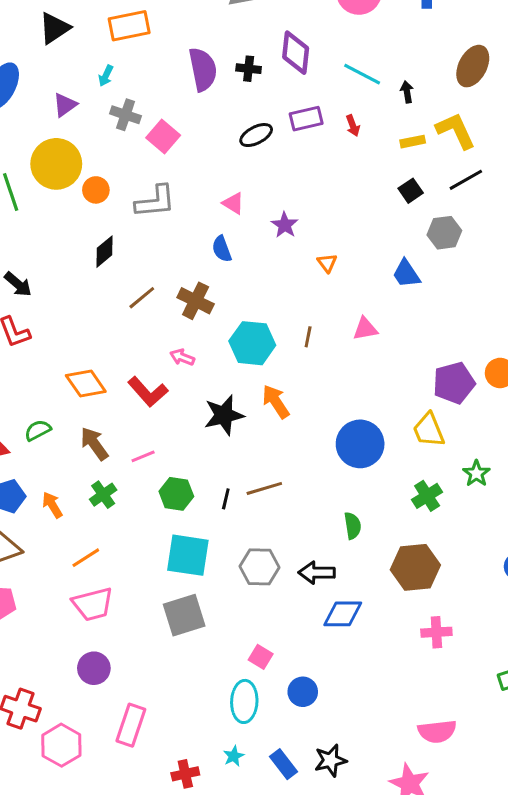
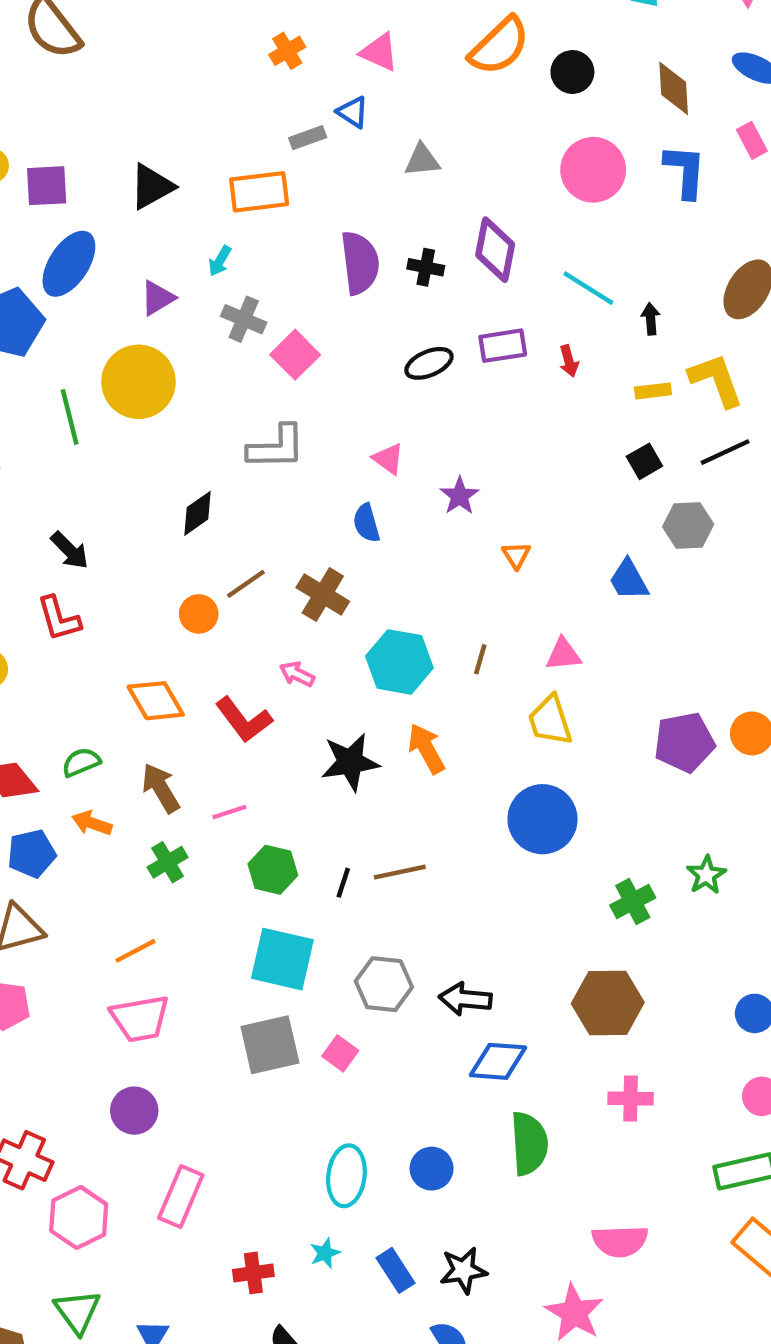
orange circle: (96, 190) -> (199, 614), moved
yellow trapezoid: (429, 430) -> (550, 720), moved
orange arrow: (52, 505) -> (92, 823), moved, turned -44
green semicircle: (353, 526) -> (529, 1143), moved, size x1.6
pink square: (261, 657) -> (340, 1053), moved

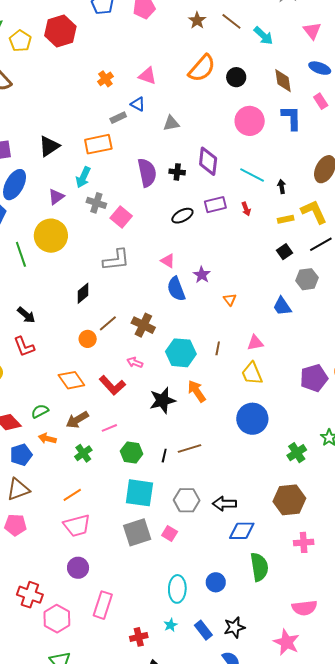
cyan arrow: (220, 261) -> (83, 177), size x1.5
blue semicircle: (366, 523) -> (176, 289), moved, size x1.4
brown arrow: (161, 788) -> (77, 420), turned -85

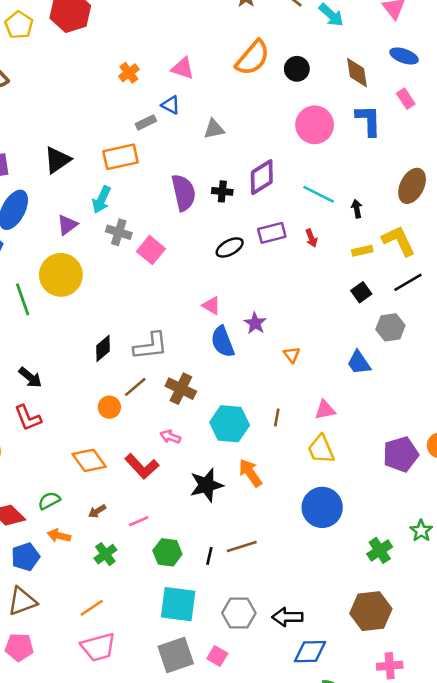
purple diamond: (208, 161) -> (262, 177), turned 52
gray L-shape: (116, 260) -> (151, 346), moved
brown arrow: (77, 420) -> (97, 511), size x0.6

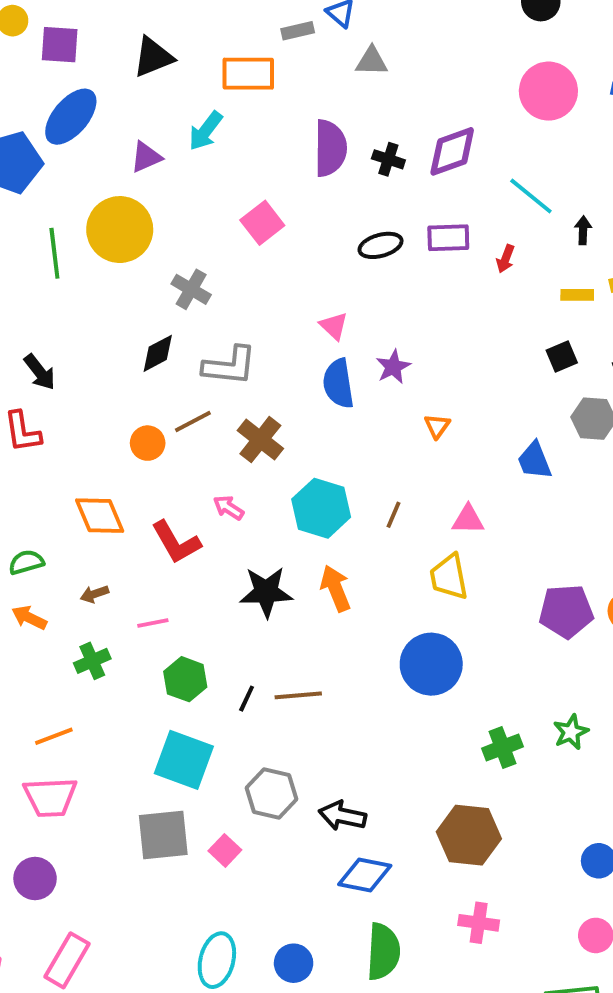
gray triangle: (214, 129) -> (372, 61), moved
gray cross: (119, 232) -> (191, 289), moved
red arrow: (311, 238) -> (506, 259), turned 30

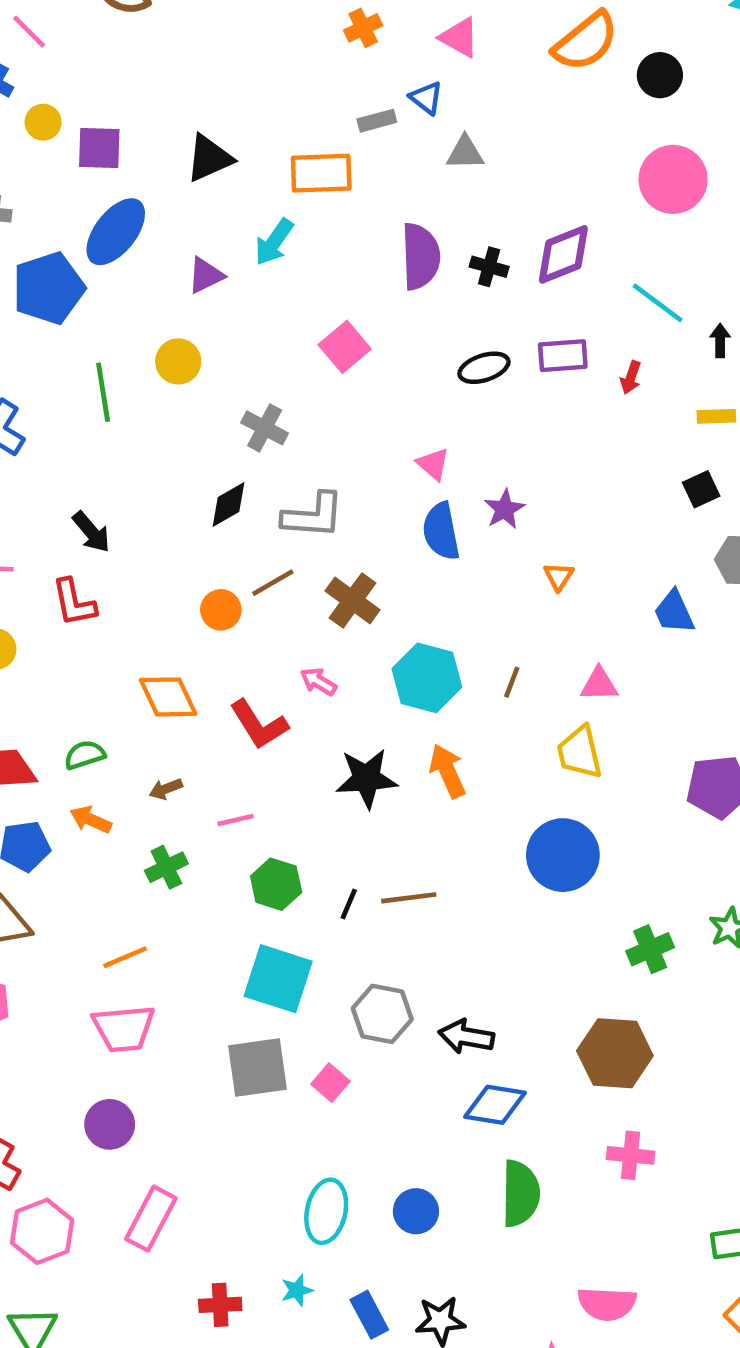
yellow circle: (120, 230) -> (178, 361), size x0.6

